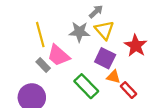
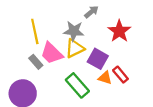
yellow triangle: (104, 30) -> (75, 48), moved, turned 42
red star: (136, 46) -> (119, 31), moved
red rectangle: (128, 90) -> (120, 75), moved

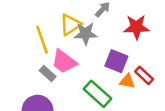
red star: (119, 31) -> (136, 27), turned -30
yellow triangle: (75, 48) -> (70, 25), moved

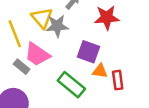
yellow triangle: (70, 25) -> (42, 18), turned -35
red rectangle: (144, 75) -> (118, 80), moved, turned 42

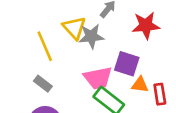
pink trapezoid: (37, 54) -> (98, 78), moved, turned -44
gray rectangle: (22, 67) -> (43, 84), moved

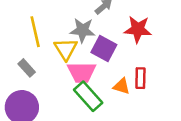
yellow triangle: (74, 28) -> (66, 49), moved
purple square: (127, 64) -> (104, 49), moved
red rectangle: (160, 94) -> (140, 78), moved

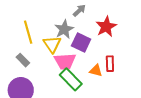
red star: (138, 29) -> (106, 27), turned -30
gray star: (83, 30) -> (64, 29), turned -30

